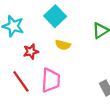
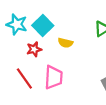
cyan square: (55, 16) -> (43, 25), moved

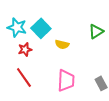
red star: (34, 49) -> (25, 49), moved
pink trapezoid: (54, 77) -> (66, 80), moved

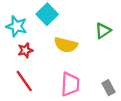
cyan square: (41, 28) -> (47, 14), moved
yellow semicircle: (62, 44) -> (66, 45), size x1.5

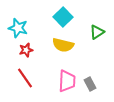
cyan square: (47, 14) -> (63, 17), moved
gray rectangle: (108, 88) -> (90, 84), moved

